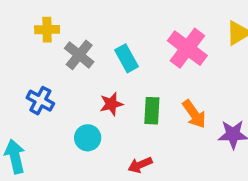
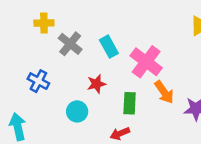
pink cross: (187, 48) -> (146, 62), moved
green rectangle: (152, 111) -> (130, 103), moved

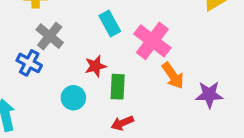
gray cross: (70, 44) -> (50, 36), moved
green rectangle: (130, 103) -> (118, 87), moved

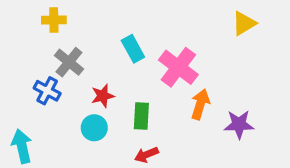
red star: (96, 66) -> (103, 96), moved
orange arrow: (173, 76) -> (200, 104), turned -128

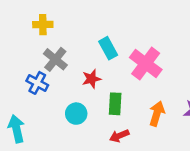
red star: (103, 96) -> (91, 79), moved
orange arrow: (200, 104) -> (157, 114), moved

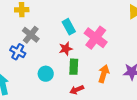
red star: (91, 79) -> (66, 49), moved

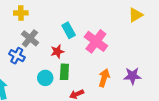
red star: (66, 49) -> (57, 52), moved
green rectangle: (74, 67) -> (64, 72), moved

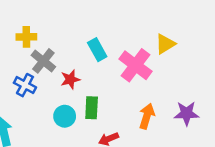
yellow cross: (21, 13) -> (26, 37), moved
yellow triangle: (136, 15) -> (165, 44), moved
red star: (57, 52) -> (70, 79), moved

